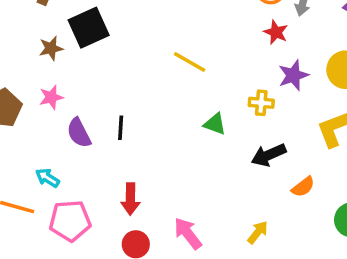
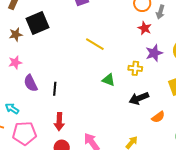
black line: (121, 128) -> (55, 89), moved

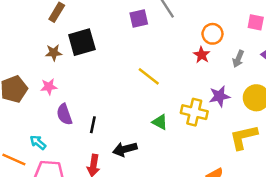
gray arrow: (160, 12) -> (238, 59), moved
red star: (145, 28) -> (202, 55), moved
yellow cross: (135, 68) -> (194, 112), size x1.5
black arrow: (139, 98) -> (125, 149), moved

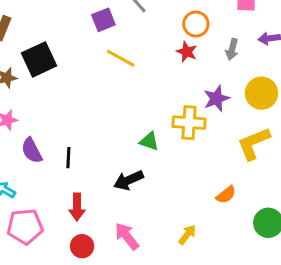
yellow line: (149, 76) -> (121, 58), moved
black arrow: (125, 149) -> (128, 180), moved

